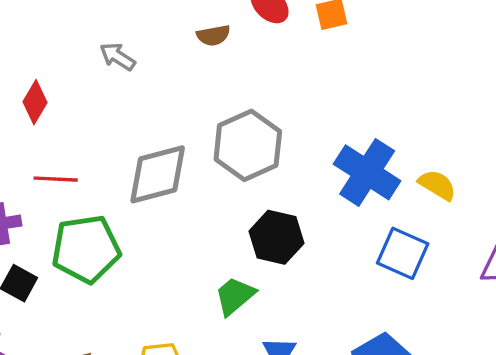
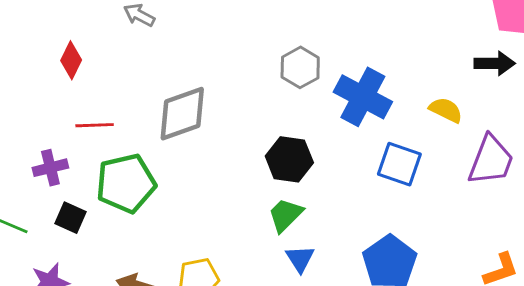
gray hexagon: (248, 145) -> (300, 67), moved, size x0.7
yellow semicircle: (437, 185) -> (446, 110), moved
green trapezoid: (235, 296) -> (285, 215), moved

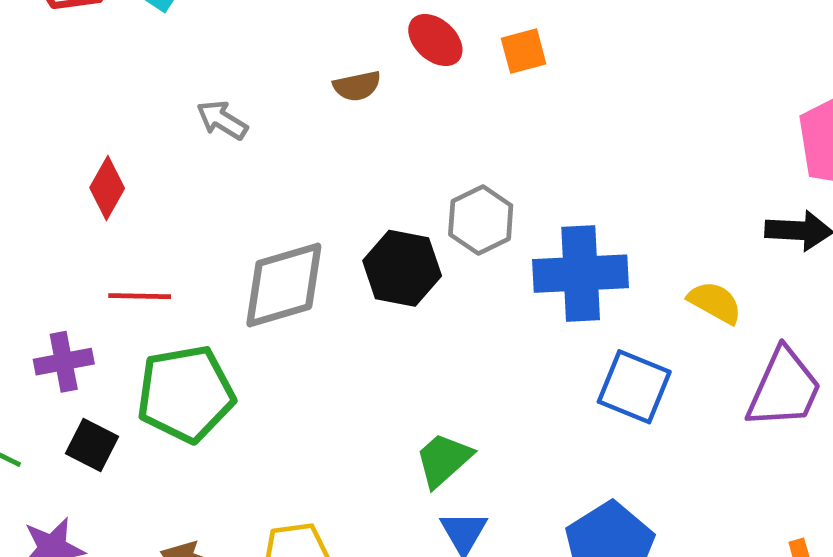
blue cross: (363, 97) -> (581, 274), turned -34
black hexagon: (289, 159) -> (402, 268), moved

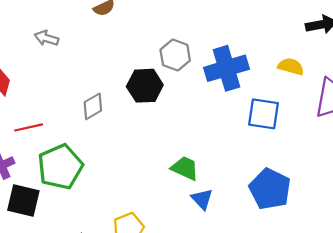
gray diamond: (284, 285) -> (93, 106), size x0.6
black square: (92, 445) -> (23, 200), size x1.4
green trapezoid: (444, 460) -> (185, 168), turned 80

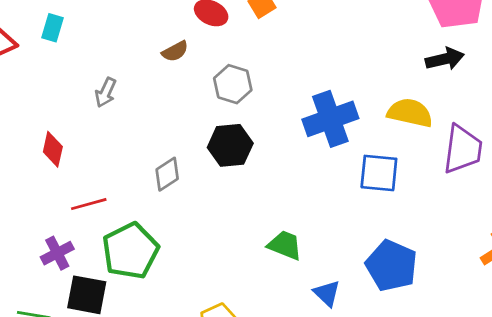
gray arrow: (46, 38) -> (106, 92), turned -80
gray hexagon: (175, 55) -> (233, 84), moved
yellow semicircle: (291, 67) -> (410, 113), size x1.4
blue triangle: (202, 199) -> (327, 293), moved

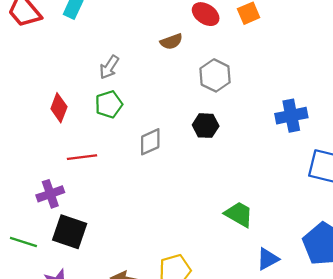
blue cross: (330, 119) -> (291, 116), size x0.7
black hexagon: (230, 145) -> (206, 126), size x0.7
green pentagon: (130, 251) -> (109, 104), moved, size x0.6
blue triangle: (327, 293) -> (268, 259), turned 40

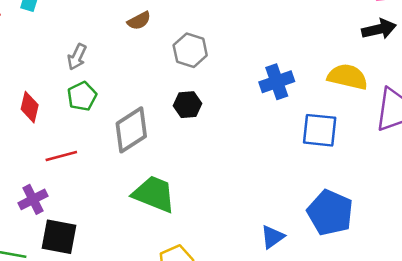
gray diamond: (150, 142) -> (131, 130), size x1.5
green trapezoid: (239, 214) -> (154, 194), moved, size x1.4

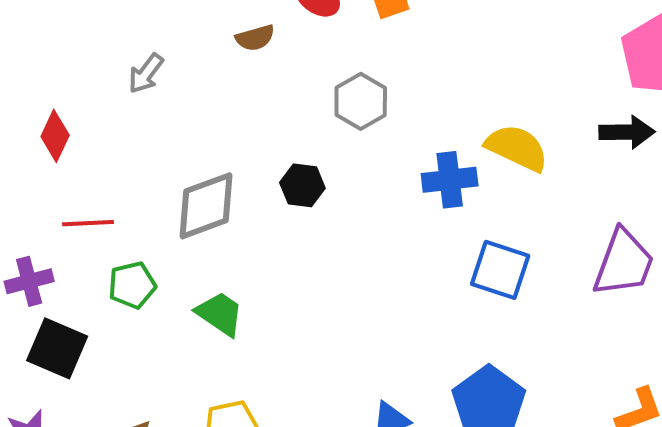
gray hexagon: (190, 50) -> (361, 101), moved
yellow semicircle: (348, 77) -> (517, 148), moved
green pentagon: (82, 96) -> (132, 285), moved
green trapezoid: (154, 194) -> (220, 314), size x0.7

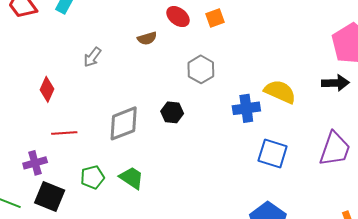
green pentagon: (132, 285) -> (92, 177), moved

